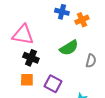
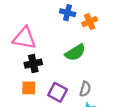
black cross: (31, 58) -> (33, 64), turned -35
gray semicircle: (91, 61) -> (85, 89), moved

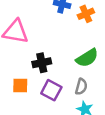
green semicircle: (75, 52) -> (87, 58), moved
black cross: (33, 64) -> (42, 63), moved

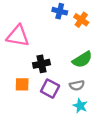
orange cross: (86, 14) -> (81, 20), turned -32
gray semicircle: (81, 87) -> (77, 85), turned 64

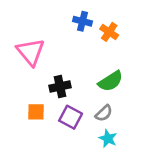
pink triangle: (18, 36) -> (31, 52), turned 40
gray semicircle: (77, 85) -> (104, 113), turned -32

